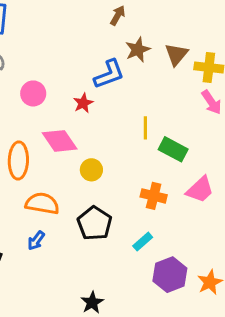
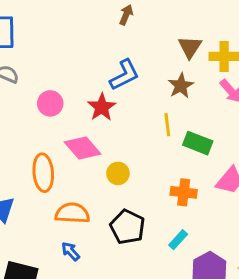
brown star: (138, 50) -> (181, 86), moved
red star: (83, 103) -> (102, 107), size x1.4
blue arrow: (36, 241) -> (71, 251), turned 108

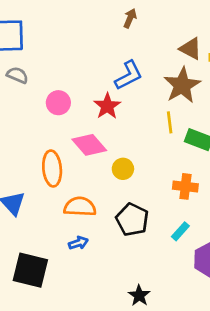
brown triangle: (190, 47) -> (191, 49), turned -35
brown star: (181, 86) -> (182, 85), size x1.5
blue arrow: (71, 251) -> (78, 243), turned 114

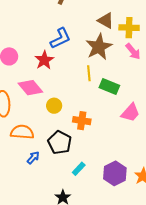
orange cross: (185, 186) -> (82, 121), moved
cyan rectangle: (180, 231) -> (79, 169), moved
blue arrow: (78, 243) -> (33, 158), moved, turned -32

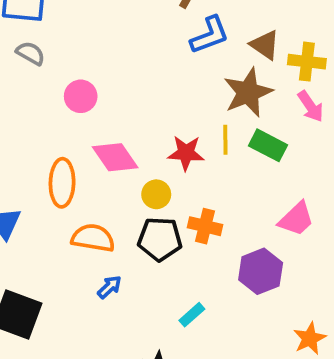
blue L-shape: (60, 38) -> (210, 35), moved
red star: (44, 60) -> (186, 153), moved, turned 30
green rectangle: (109, 86) -> (268, 145), moved
black pentagon: (60, 143) -> (160, 239), moved, turned -30
purple hexagon: (115, 173) -> (261, 271), moved

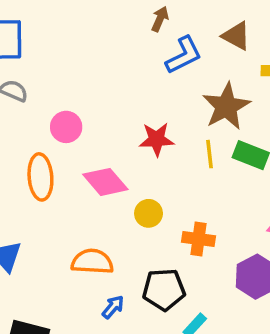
brown triangle: (265, 45) -> (236, 36), moved
red star: (186, 153) -> (157, 139), moved
orange ellipse: (62, 183) -> (40, 177), moved
black pentagon: (160, 239) -> (164, 290), moved

